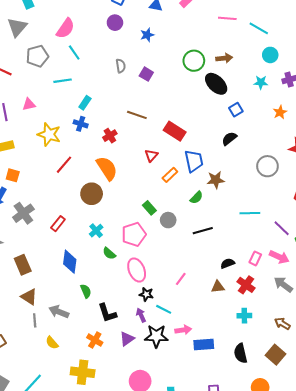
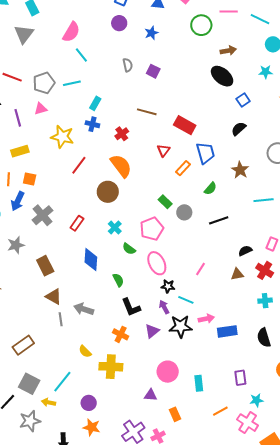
gray pentagon: (37, 56) -> (44, 83), moved
green circle: (194, 61) -> (201, 25), moved
brown star: (216, 180) -> (240, 170), moved, turned -30
green semicircle: (86, 291) -> (118, 280), moved
yellow semicircle: (52, 343) -> (85, 351), moved

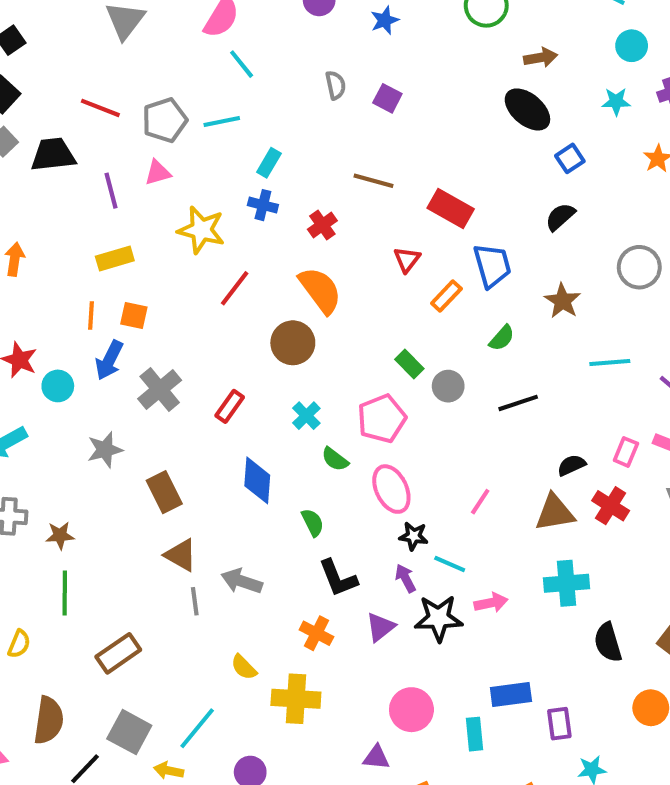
brown triangle: (237, 274) -> (555, 513), size x1.5
cyan cross: (265, 301) -> (566, 583), moved, size x1.5
blue rectangle: (227, 331) -> (511, 695), moved

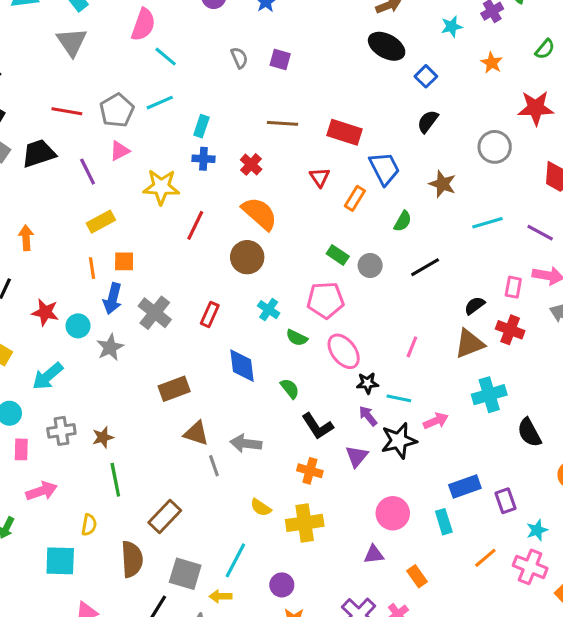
pink pentagon: (382, 419) -> (325, 300), turned 30
gray star: (105, 450) -> (110, 347), moved
brown rectangle: (164, 492) -> (174, 389), turned -72
brown semicircle: (49, 720) -> (132, 559), moved

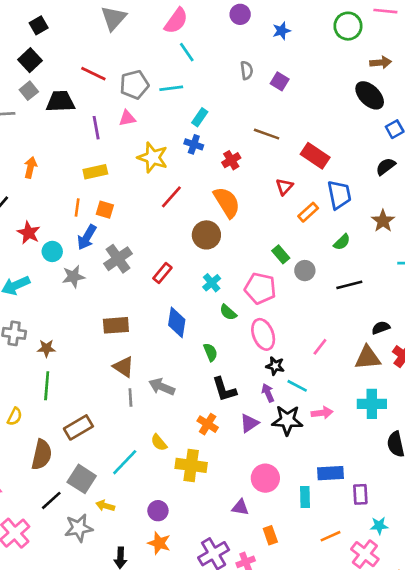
cyan line: (235, 560) -> (125, 462), moved

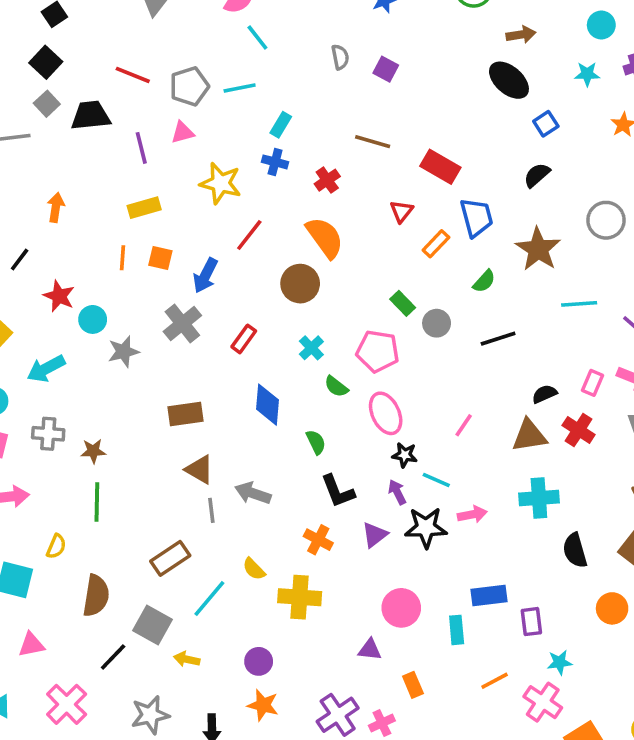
brown star: (383, 221) -> (538, 249), size x1.4
blue arrow: (87, 237) -> (205, 275), moved
brown rectangle: (78, 427) -> (170, 558), moved
gray star: (79, 528) -> (150, 715), moved

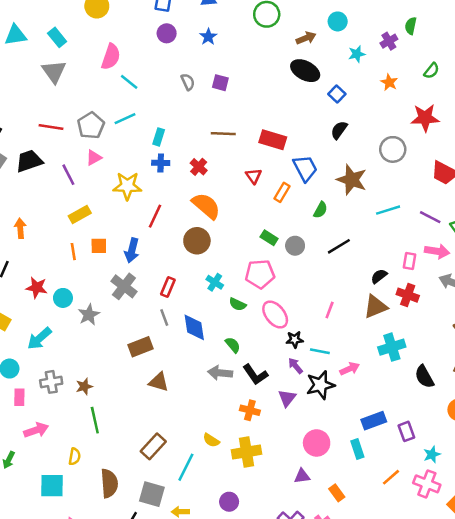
cyan circle: (601, 25) -> (338, 21), moved
gray arrow: (253, 493) -> (220, 373), moved
gray line: (211, 510) -> (164, 317), moved

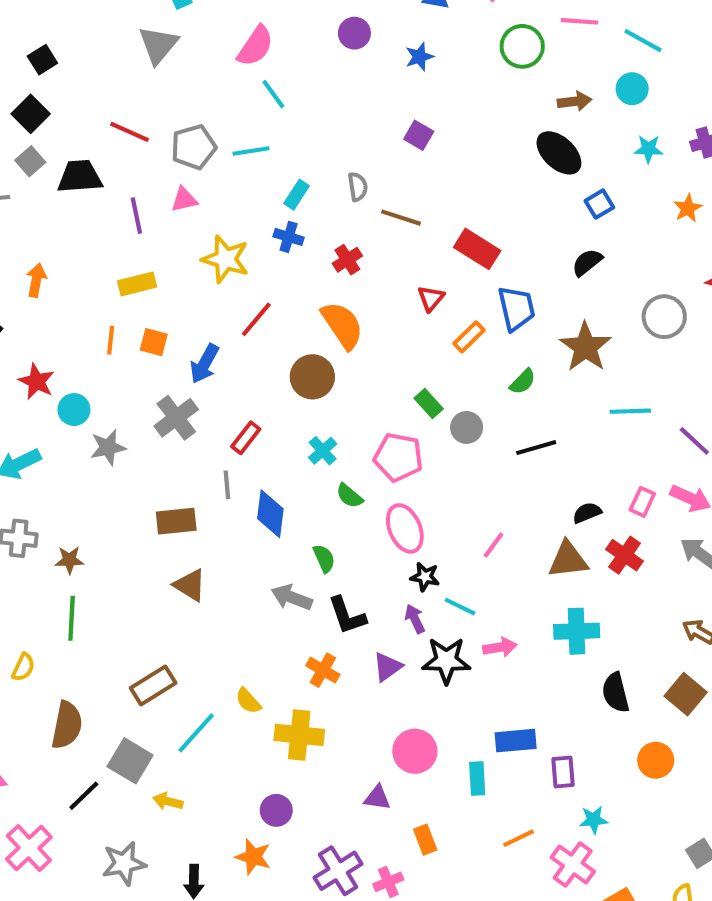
gray semicircle: (188, 82) -> (358, 187), moved
purple circle: (229, 502) -> (276, 810), moved

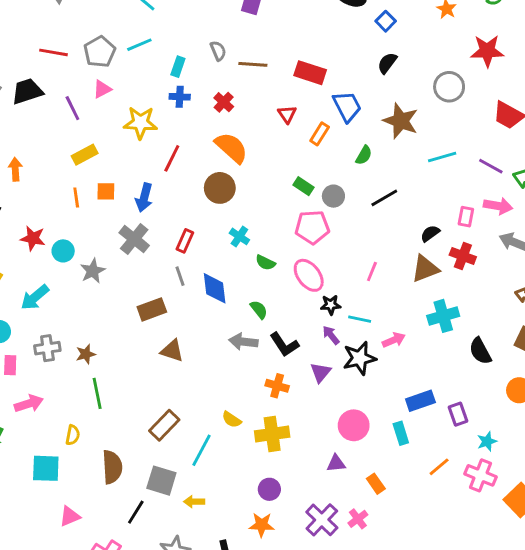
pink pentagon: (398, 457) -> (312, 227), moved

